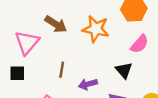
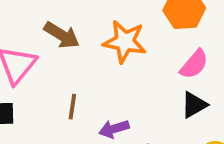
black triangle: (124, 70) -> (194, 105), moved, turned 42

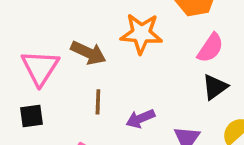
brown arrow: (62, 35) -> (88, 53), moved

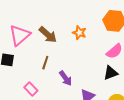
orange star: (141, 34) -> (79, 33), size x0.6
purple arrow: (140, 119) -> (66, 78), turned -119

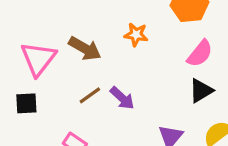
brown line: (45, 63) -> (90, 95), turned 48
purple arrow: (66, 78) -> (122, 98), moved

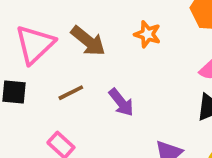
brown line: (90, 95) -> (71, 93), moved

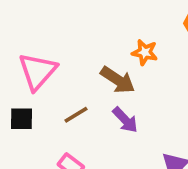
brown arrow: (88, 41) -> (118, 80), moved

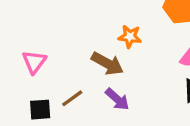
pink triangle: (37, 71) -> (34, 62), size x0.7
black square: (21, 119) -> (40, 110), moved

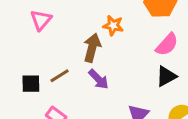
pink triangle: (34, 62) -> (41, 20), moved
brown arrow: (107, 64) -> (92, 48), turned -108

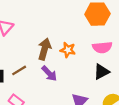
orange star: (113, 26) -> (68, 50), moved
pink semicircle: (167, 44) -> (102, 47), turned 42

